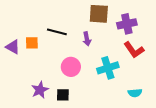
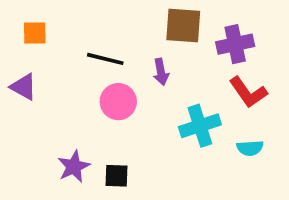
orange square: (32, 43) -> (35, 33), moved
pink circle: (71, 67) -> (118, 102), moved
cyan semicircle: (135, 93) -> (250, 148), moved

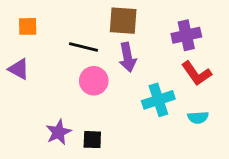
brown square: (183, 26) -> (123, 21), moved
purple arrow: (161, 72) -> (128, 57), size x1.4

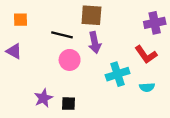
purple cross: (186, 35) -> (155, 23), moved

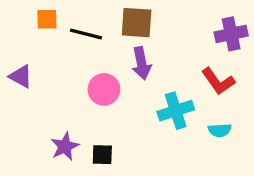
orange square: (21, 20) -> (47, 19), moved
black line: (62, 35) -> (86, 34), moved

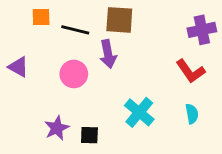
purple arrow: (141, 63) -> (108, 54), moved
pink circle: (104, 89) -> (74, 74), moved
cyan cross: (176, 111) -> (139, 112), moved, turned -32
cyan semicircle: (220, 130) -> (192, 114), turned -96

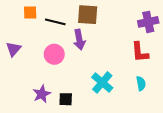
purple triangle: (18, 67) -> (13, 49), turned 42
red L-shape: (190, 71) -> (140, 52), turned 30

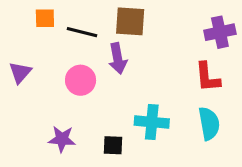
cyan cross: (102, 82) -> (152, 122), turned -35
cyan semicircle: (141, 84) -> (209, 124), size x1.5
purple star: (42, 94) -> (62, 139), turned 30
black square: (66, 99) -> (113, 145), moved

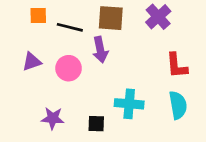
purple cross: (220, 32) -> (158, 17), moved, turned -30
purple triangle: (20, 72) -> (32, 62), moved, turned 30

